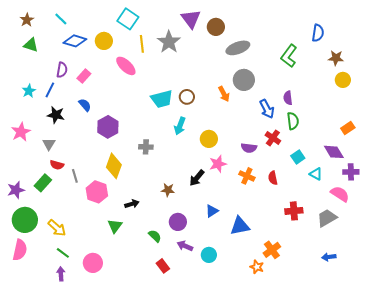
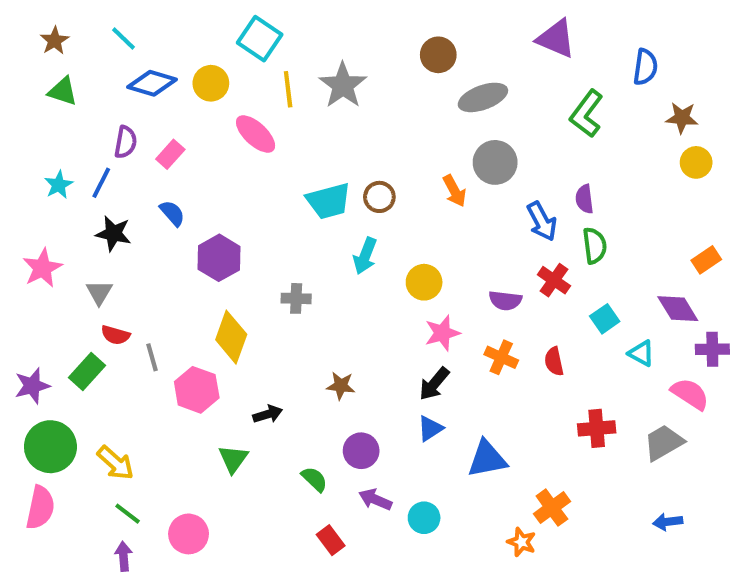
purple triangle: (191, 19) -> (556, 39), moved, turned -30
black arrow: (197, 178) -> (434, 384), moved

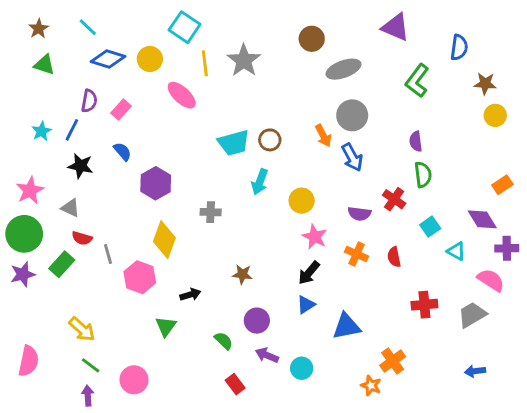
blue arrow: (542, 221) -> (352, 157), moved
gray triangle: (99, 292) -> (70, 208), turned -36
pink star: (442, 333) -> (315, 237), turned -30
green circle: (50, 447) -> (24, 234), moved

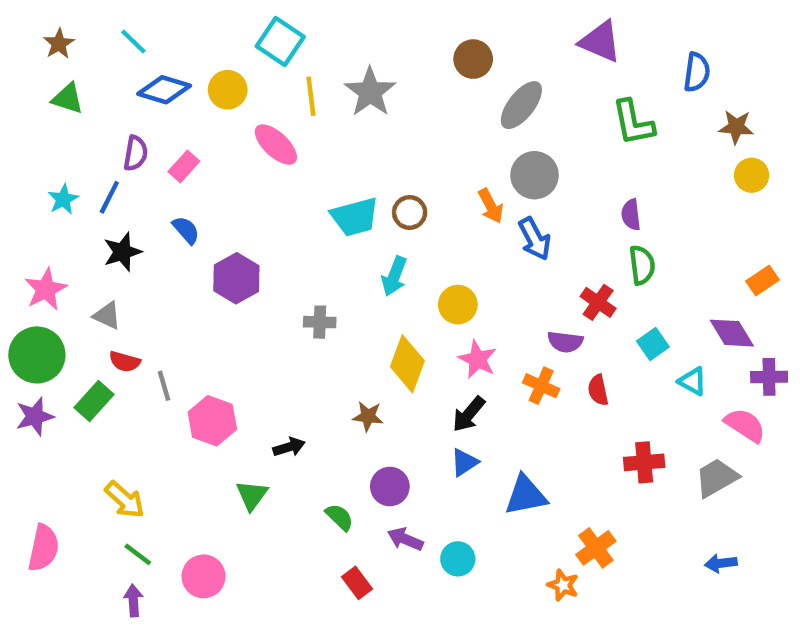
gray ellipse: (344, 69) -> (521, 105), turned -32
green L-shape: (417, 81) -> (633, 123), turned -48
black star: (81, 166) -> (122, 252), turned -30
purple semicircle: (359, 214) -> (565, 342), moved
yellow diamond: (164, 240) -> (407, 364), moved

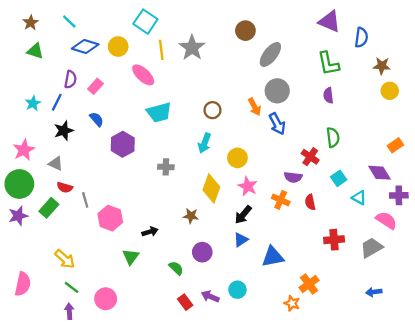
purple triangle: (600, 42) -> (329, 22), moved
purple semicircle: (631, 215) -> (328, 95), moved
cyan trapezoid: (355, 217) -> (159, 112), moved
purple arrow: (405, 539) -> (210, 296), moved

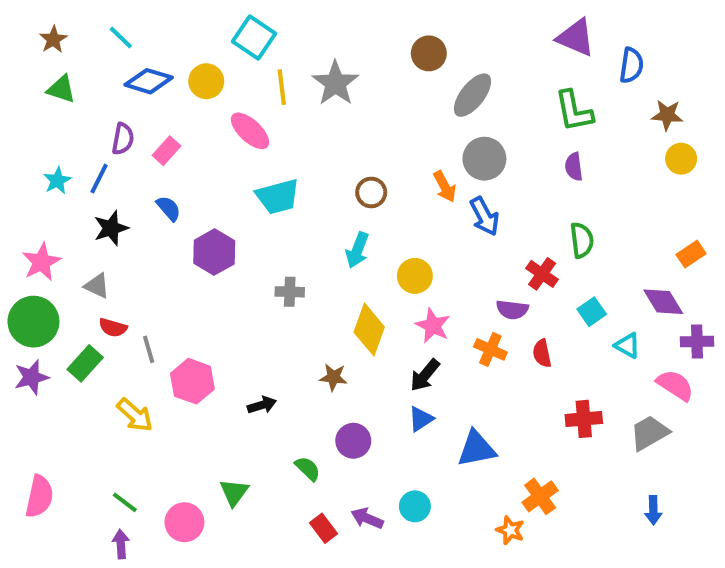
green triangle: (131, 257) -> (234, 492), moved
yellow arrow: (65, 259) -> (135, 415), moved
blue arrow: (374, 292) -> (653, 510), turned -84

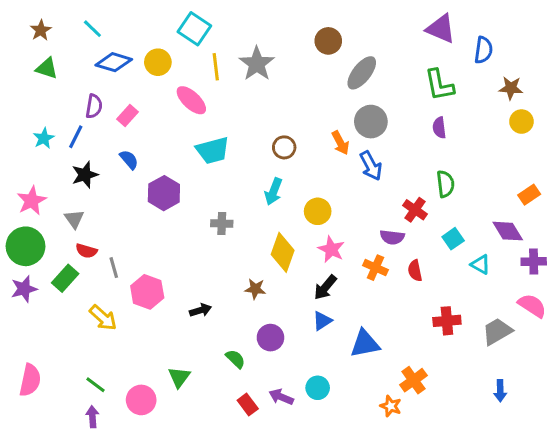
gray triangle: (97, 286) -> (74, 219), turned 30
pink semicircle: (675, 385) -> (532, 306), moved

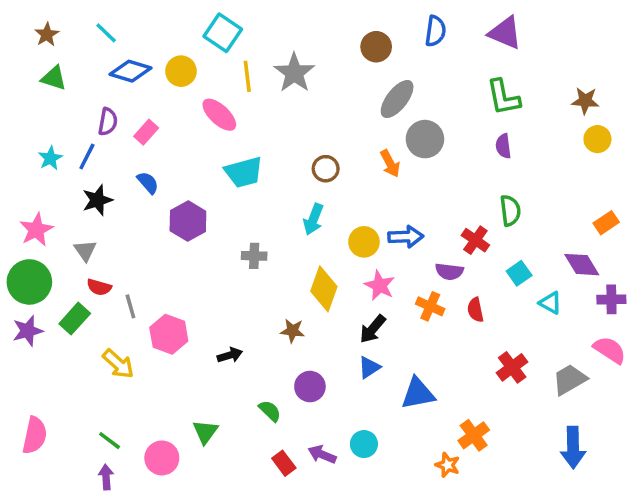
blue semicircle: (483, 50) -> (435, 31), moved
gray ellipse: (362, 73) -> (397, 99), moved
blue arrow: (371, 166) -> (406, 237), moved, turned -64
red cross: (447, 321) -> (512, 367), turned -32
blue arrow: (500, 391) -> (573, 448), size x1.6

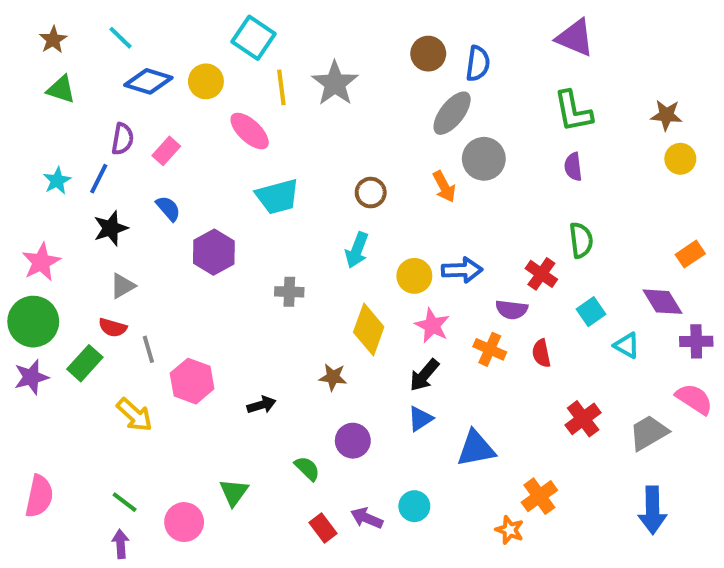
blue semicircle: (435, 31) -> (478, 64), moved
gray triangle: (85, 251) -> (123, 286), moved, turned 35

